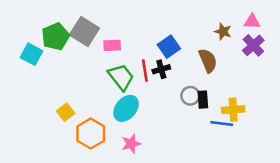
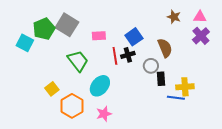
brown star: (223, 32) -> (174, 17), moved
pink rectangle: (112, 45) -> (99, 36), moved
green trapezoid: (121, 77) -> (78, 61), moved
gray circle: (190, 96) -> (151, 66), moved

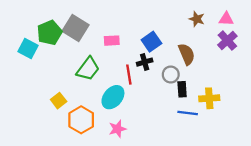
red line: (115, 56) -> (129, 75), moved
green trapezoid: (78, 61) -> (88, 69), turned 75
blue line: (176, 98) -> (188, 113), moved

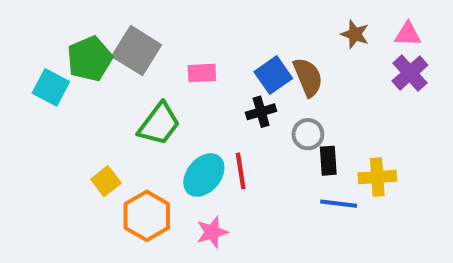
brown semicircle: (187, 54) -> (308, 77), moved
red line: (129, 75) -> (241, 171), moved

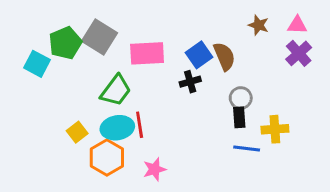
pink rectangle: (202, 73) -> (147, 53), size x1.6
gray circle: (308, 134) -> (241, 98), moved
red line: (241, 171) -> (140, 125), moved
cyan ellipse: (204, 175) -> (117, 128), moved, turned 40

